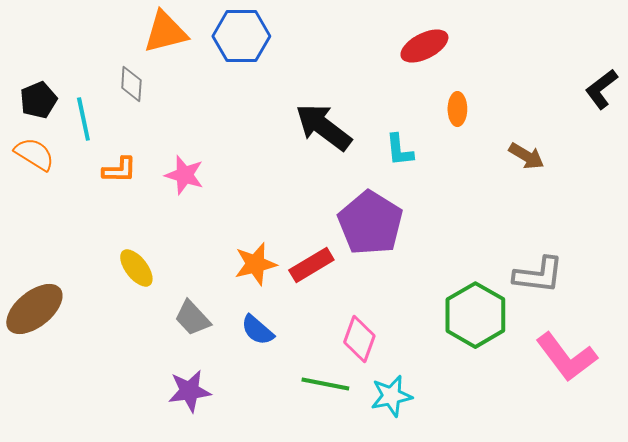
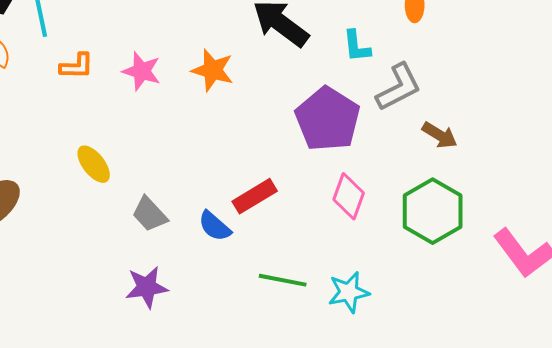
brown arrow: (526, 156) -> (440, 135), moved
orange star: (255, 264) -> (213, 70), moved, turned 30
red rectangle: (311, 265) -> (255, 196), moved
gray L-shape: (538, 275) -> (399, 87), moved, turned -34
pink diamond: (359, 339) -> (349, 196), moved

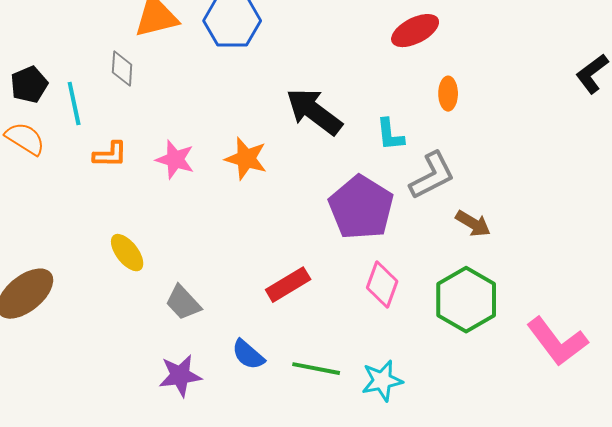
blue semicircle: (215, 226) -> (248, 355), moved

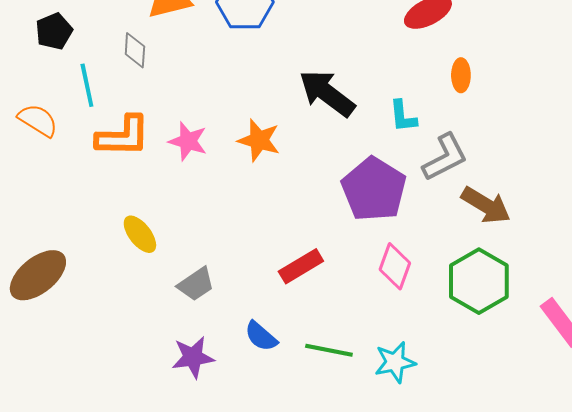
black pentagon: (29, 85) -> (54, 31), moved
orange L-shape: (110, 155) -> (123, 136), size x1.6
brown arrow: (473, 224) -> (486, 205), size x1.4
gray trapezoid: (183, 303) -> (196, 284), turned -81

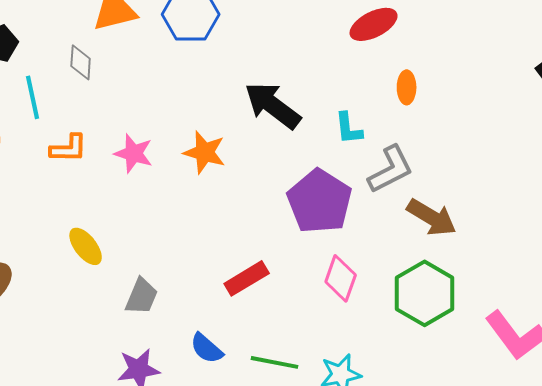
orange L-shape: (123, 136) -> (69, 148), size x0.7
gray trapezoid: (196, 284) -> (142, 296), turned -33

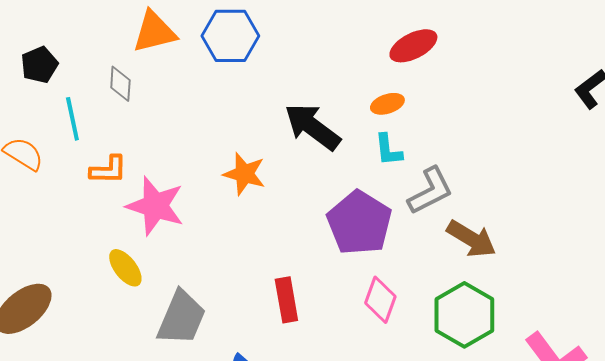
orange ellipse: (407, 87) -> (387, 104), moved, turned 72
pink star: (134, 153) -> (155, 206), moved, size x1.5
red rectangle: (247, 278) -> (286, 300), turned -69
gray trapezoid: (142, 296) -> (181, 318), size x1.5

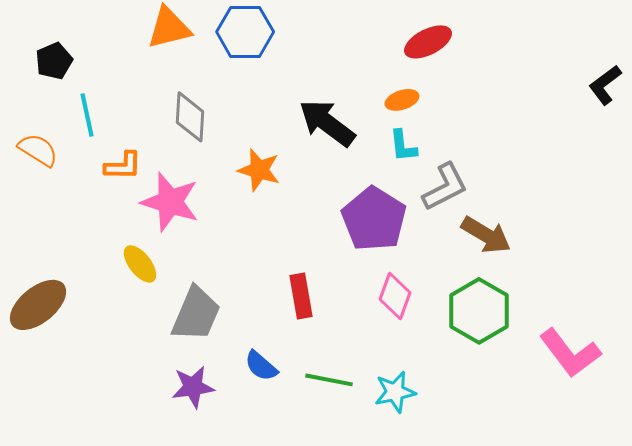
gray diamond: (120, 84) -> (190, 117), moved, size x1.4

